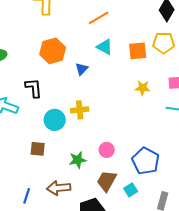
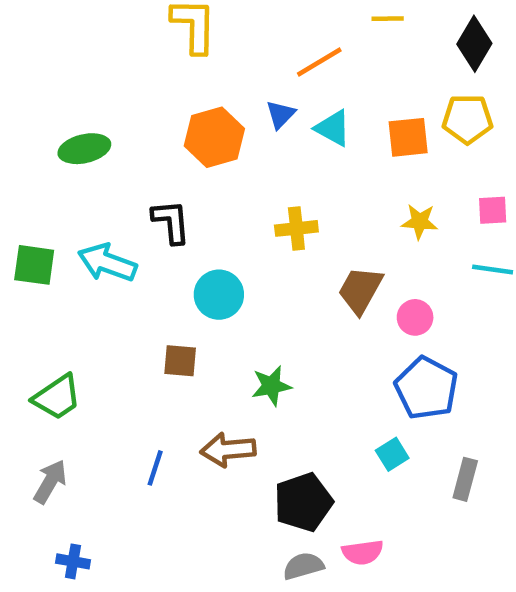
blue triangle: (82, 69) -> (280, 114), moved
yellow cross: (80, 110) -> (296, 228), moved
pink circle: (107, 150) -> (415, 317), moved
brown trapezoid: (107, 181) -> (360, 290), moved

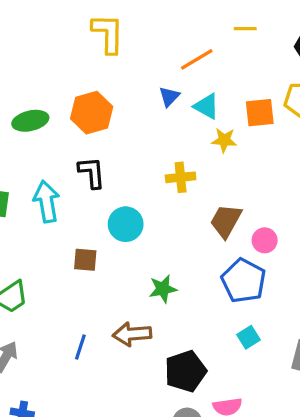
orange hexagon: (214, 137) -> (92, 113), moved
yellow star: (420, 222) -> (224, 140), moved
cyan arrow: (107, 263) -> (46, 202), turned 60
brown square: (180, 361) -> (85, 260), moved
blue pentagon: (426, 388) -> (244, 281), moved

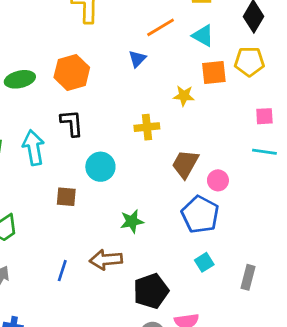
cyan triangle: (206, 106) -> (203, 36), moved

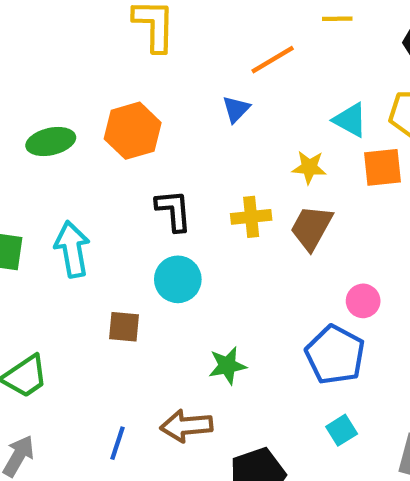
cyan triangle: (203, 36) -> (350, 120), moved
orange square: (214, 72) -> (382, 167), moved
black L-shape: (72, 123) -> (174, 210), moved
brown trapezoid: (185, 164) -> (311, 228), moved

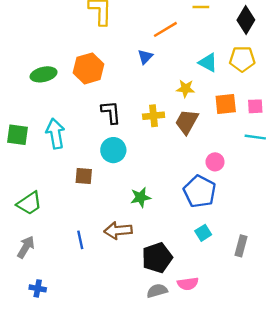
orange square: (382, 167) -> (226, 104), moved
blue line: (118, 443) -> (80, 240), turned -30

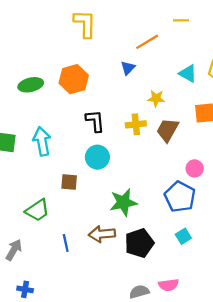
yellow star: (185, 89) -> (156, 98), moved
green star: (141, 197) -> (123, 202), size x1.4
green trapezoid: (29, 203) -> (37, 210), moved
black pentagon: (157, 258) -> (139, 243), moved

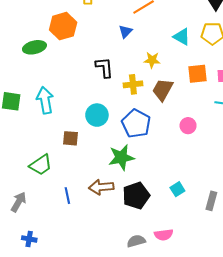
orange hexagon: (74, 79) -> (63, 26), moved
black L-shape: (95, 121) -> (104, 67), moved
blue pentagon: (180, 197) -> (136, 124), moved

